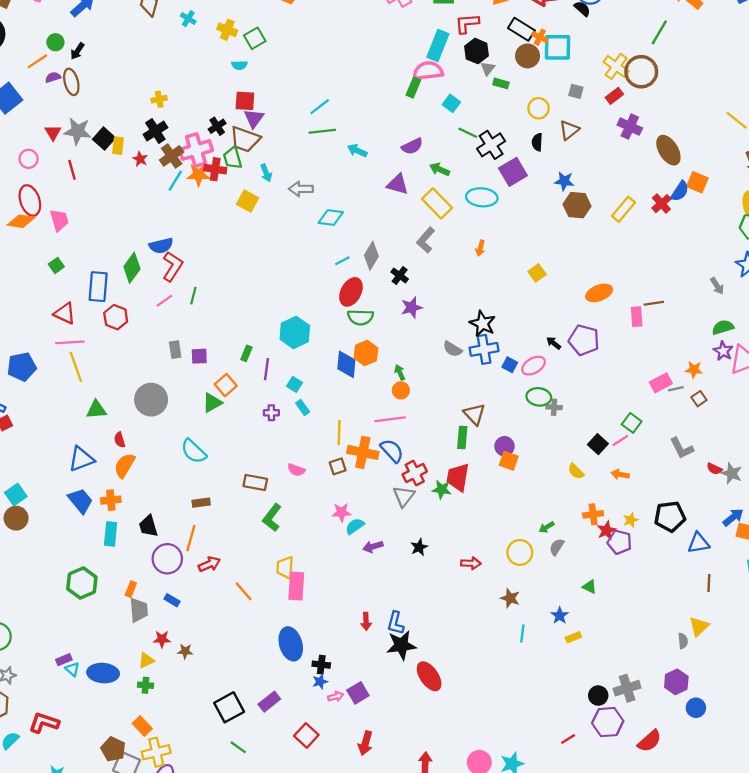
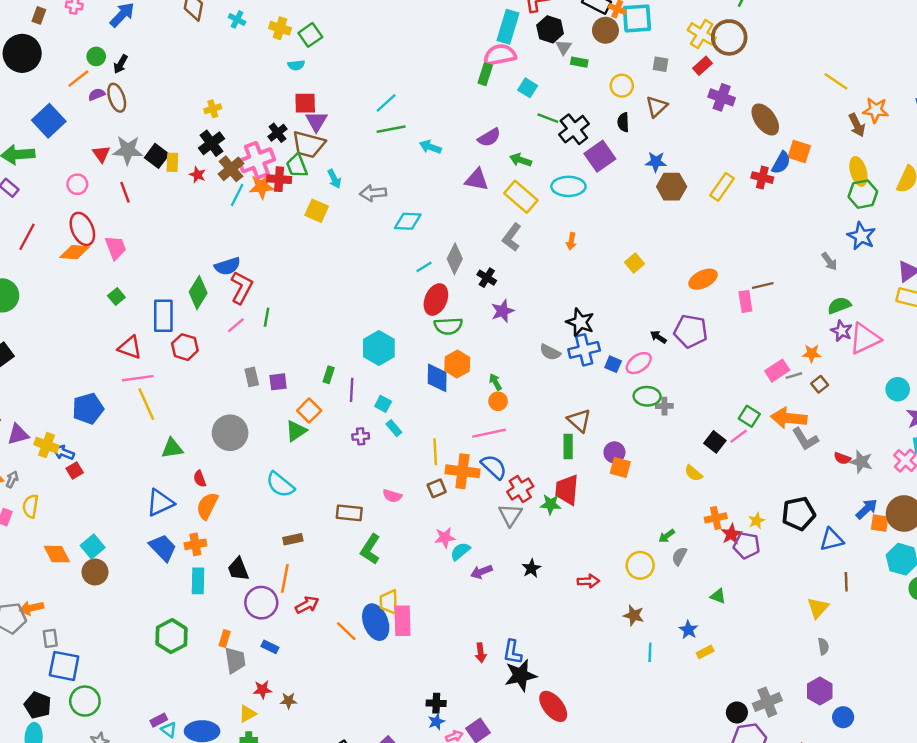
red cross: (661, 204) -> (762, 178), turned -30
orange arrow: (620, 474) -> (789, 418), moved, size x1.8
yellow triangle: (699, 626) -> (818, 608), moved
blue ellipse: (291, 644) -> (376, 622), moved

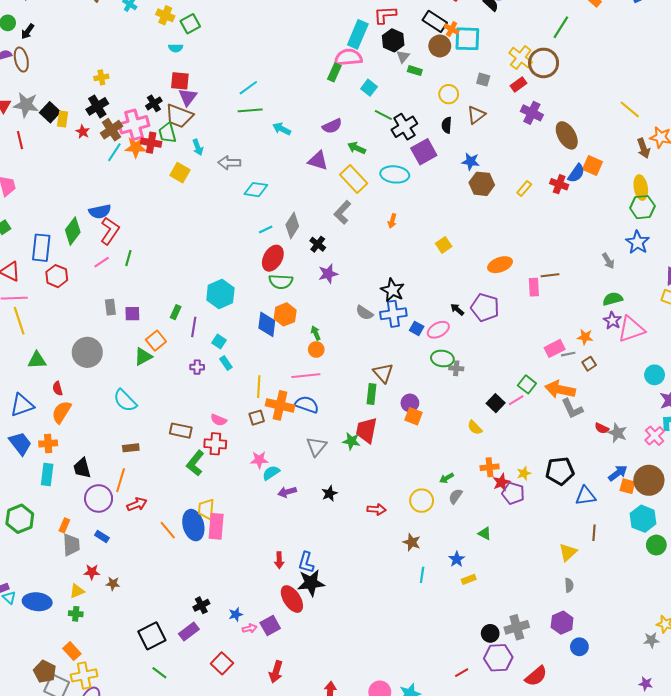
yellow rectangle: (722, 187) -> (524, 188), size x0.7
blue semicircle: (494, 467) -> (307, 405), turned -30
red cross: (520, 489) -> (215, 444), moved, turned 30
black cross: (436, 703) -> (201, 605), moved, turned -35
red ellipse: (553, 706) -> (292, 599), moved

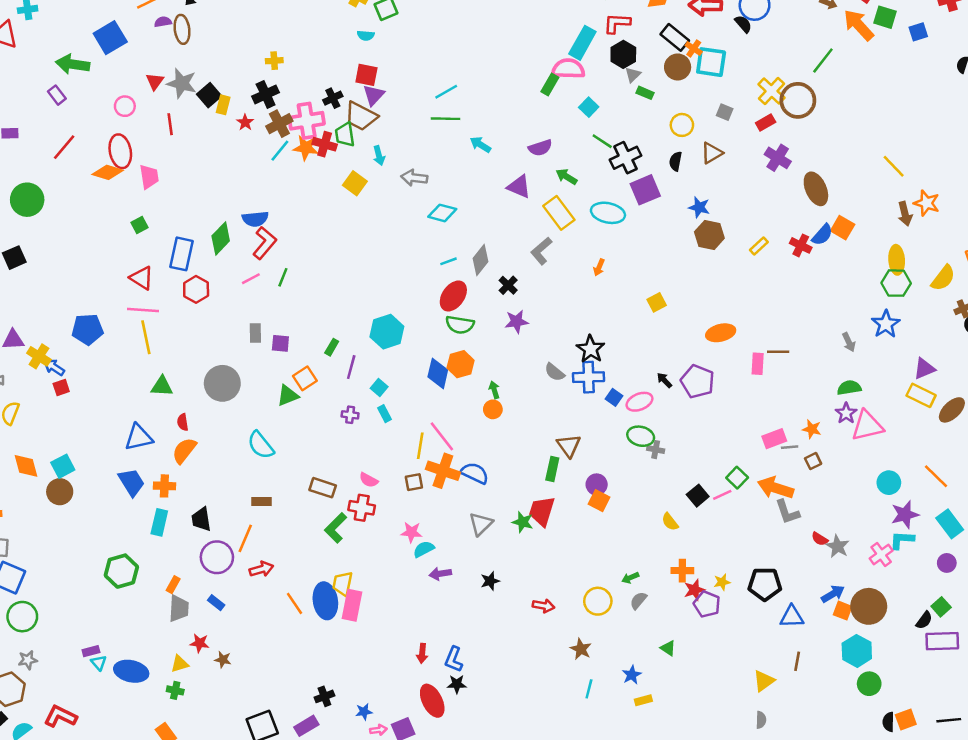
pink line: (306, 376) -> (442, 436), moved, turned 52
black star: (311, 583) -> (457, 684), size x0.6

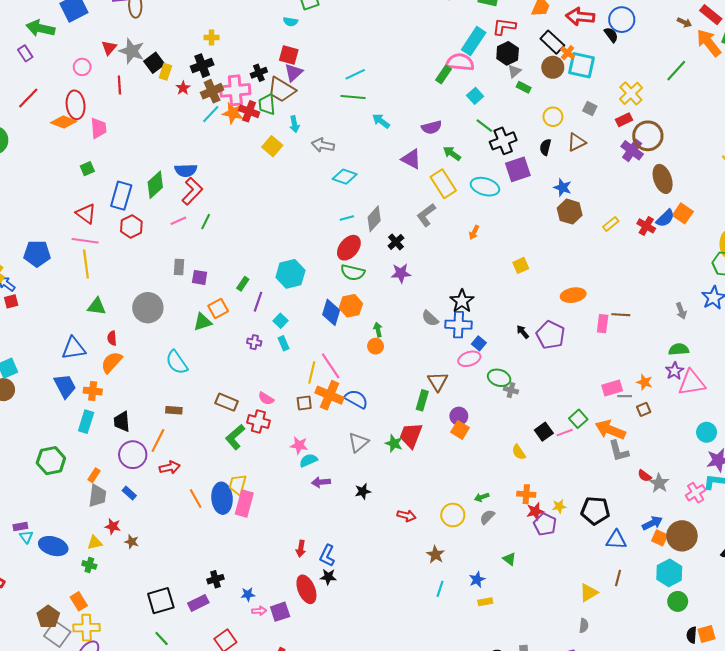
brown circle: (798, 100) -> (648, 136), moved
pink ellipse: (639, 402) -> (469, 359), moved

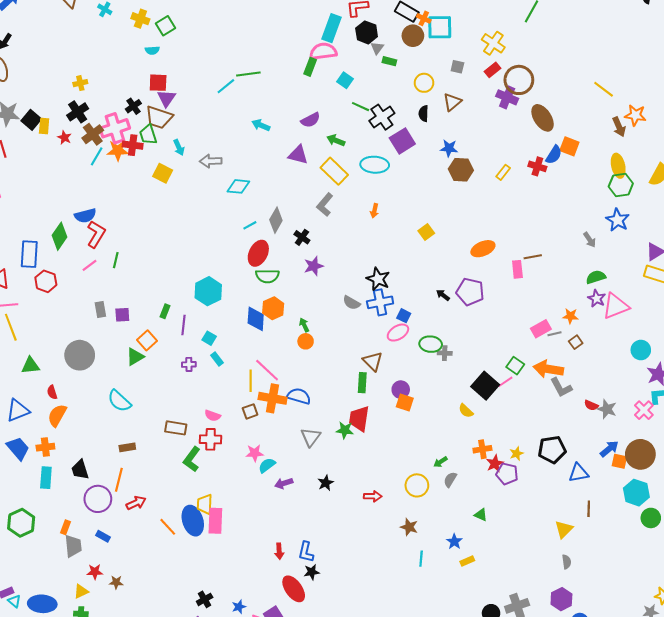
green line: (353, 97) -> (248, 74), moved
black square: (544, 432) -> (485, 386), size x1.5

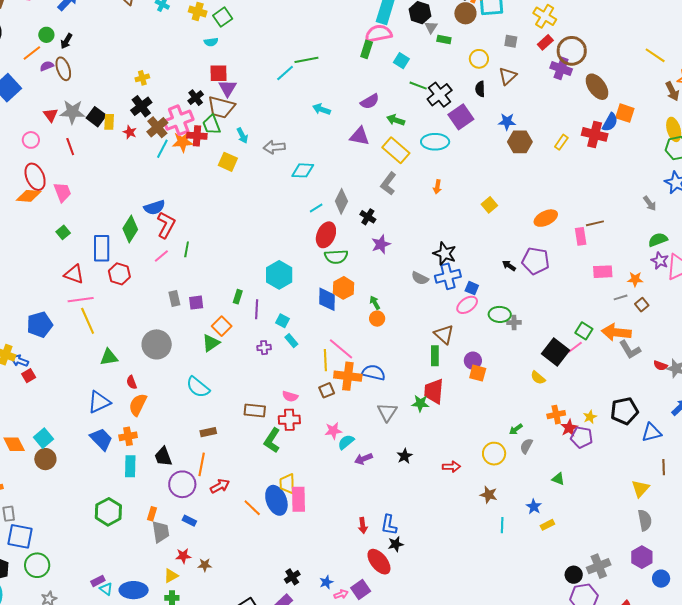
red cross: (537, 166) -> (595, 134), size x1.4
pink rectangle: (541, 329) -> (603, 272), moved, turned 30
gray semicircle: (567, 562) -> (645, 520), size x1.5

